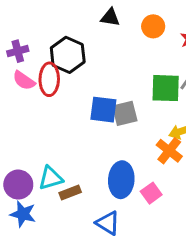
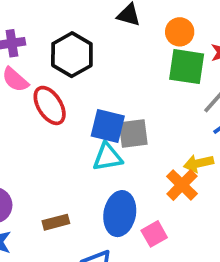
red ellipse: (49, 79) -> (50, 105), moved, turned -40
green square: (166, 88) -> (187, 67), moved
cyan triangle: (51, 178) -> (107, 157), moved

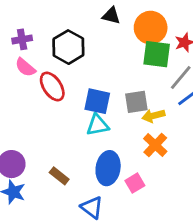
orange circle: (180, 32) -> (151, 28), size x1.5
gray square: (133, 134) -> (136, 102), moved
yellow arrow: (199, 163) -> (153, 116), moved
brown rectangle: (56, 222) -> (59, 176), turned 54

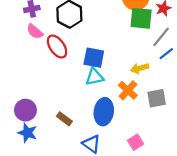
gray square: (136, 102) -> (157, 98), moved
orange cross: (155, 145) -> (128, 90), moved
pink square: (135, 183) -> (136, 142), moved

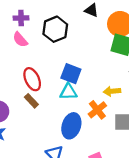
red ellipse: (57, 47) -> (32, 79), moved
brown rectangle: (64, 119) -> (31, 101), moved

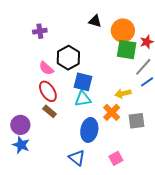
purple cross: (21, 18) -> (40, 31), moved
black hexagon: (55, 29) -> (68, 58), moved
pink semicircle: (20, 40) -> (46, 68), moved

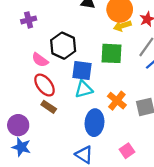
green square: (127, 50) -> (111, 53), moved
yellow arrow: (123, 94) -> (122, 26), moved

